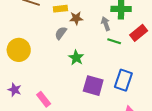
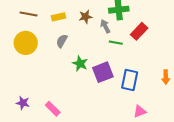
brown star: (76, 18) -> (85, 17), moved
yellow circle: (19, 50) -> (26, 43), moved
purple square: (93, 86) -> (103, 72), moved, turned -30

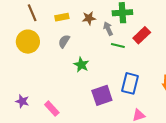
brown line: (29, 14) -> (32, 13), turned 54
purple square: (103, 72) -> (102, 95), moved

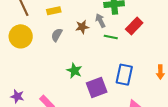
brown star: (89, 18) -> (82, 27), moved
green star: (81, 65) -> (74, 71), moved

